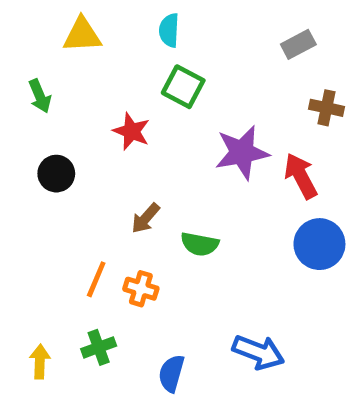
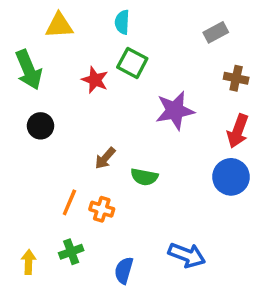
green arrow: (40, 96) -> (29, 70), size x1.6
red star: (131, 131) -> (95, 80), moved
red arrow: (301, 176) -> (238, 131), moved, turned -132

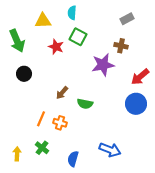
yellow triangle: (59, 26) -> (43, 21), moved
brown cross: (236, 78) -> (121, 46), moved
red arrow: (238, 131) -> (140, 77), turned 30
green cross: (71, 252) -> (42, 148), turned -32

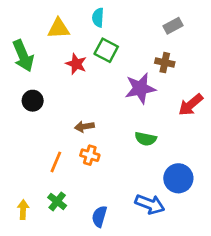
brown arrow: (62, 93) -> (84, 127), turned 40
green semicircle: (85, 104) -> (146, 139), moved
blue circle: (136, 104) -> (178, 178), moved
orange cross: (60, 123) -> (90, 155), moved

